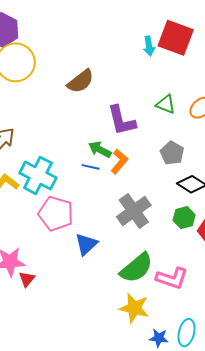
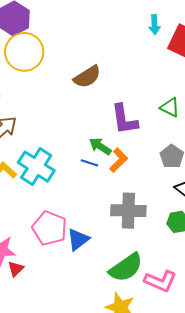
cyan arrow: (149, 46) -> (155, 25), moved
gray cross: (134, 211) -> (128, 211), turned 32
pink pentagon: (56, 214) -> (50, 228), moved

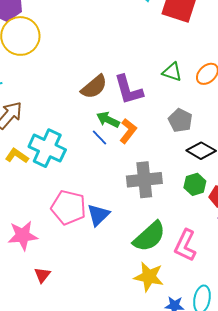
brown semicircle: (87, 77) -> (94, 87), moved
blue line: (89, 163) -> (100, 137), turned 36
red triangle: (16, 269) -> (42, 275), moved
pink L-shape: (160, 281) -> (185, 245), turned 100

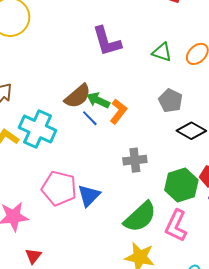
brown semicircle: (94, 87) -> (78, 96), moved
purple L-shape: (128, 90) -> (107, 41), moved
gray cross: (144, 180) -> (135, 160), size x0.7
green hexagon: (195, 184) -> (181, 185), moved, size x1.5

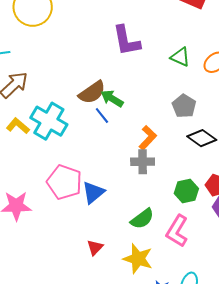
orange L-shape: (118, 111) -> (148, 138), moved
green hexagon: (181, 185) -> (186, 191), size x0.7
green semicircle: (140, 217) -> (142, 219), size x0.7
red triangle: (33, 256) -> (95, 247), moved

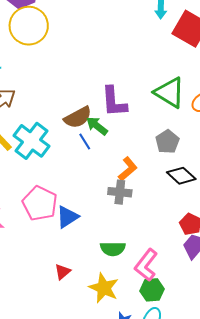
purple L-shape: (126, 41) -> (114, 102), moved
green triangle: (180, 57) -> (170, 93), size x1.6
green hexagon: (186, 191) -> (152, 290), moved
green semicircle: (142, 219) -> (113, 249), turned 30

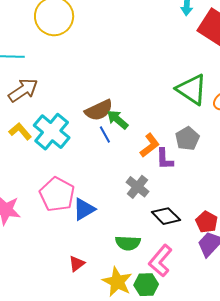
purple L-shape: (114, 102) -> (165, 159), moved, size x0.7
orange L-shape: (128, 169) -> (150, 145), moved
black diamond: (181, 176) -> (166, 216), moved
gray cross: (120, 192) -> (137, 187), turned 30
green hexagon: (152, 290) -> (146, 285), moved

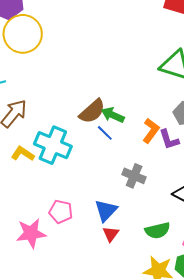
gray cross: (137, 187) -> (134, 176), moved
pink pentagon: (57, 194) -> (61, 212), moved, size x0.7
red triangle: (77, 264) -> (111, 234), moved

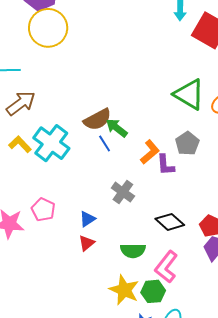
blue triangle: (106, 210) -> (87, 219), size x0.7

